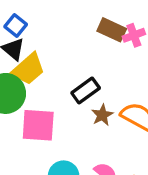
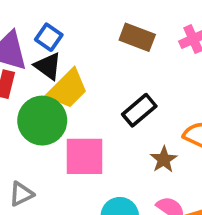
brown rectangle: (112, 30) -> (137, 37), moved
brown star: (102, 115) -> (164, 160), moved

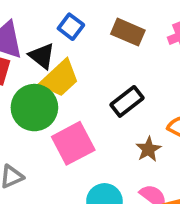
blue square: (49, 37) -> (71, 27), moved
pink square: (85, 156) -> (73, 143), turned -30

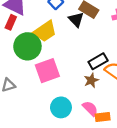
black triangle: (42, 56) -> (76, 20), moved
black rectangle: (127, 101) -> (98, 61), moved

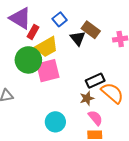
red rectangle: (11, 22) -> (33, 32), moved
pink square: (47, 71) -> (48, 71), moved
pink semicircle: (90, 108) -> (95, 118), moved

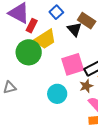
pink square: (48, 71) -> (73, 64), moved
cyan circle: (55, 122) -> (57, 94), moved

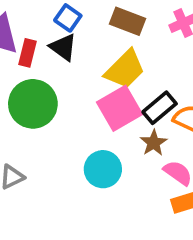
black triangle: (74, 29) -> (63, 47), moved
yellow trapezoid: (45, 39) -> (125, 69), moved

